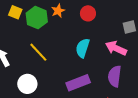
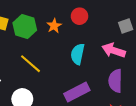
orange star: (58, 11) -> (54, 26), moved

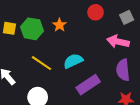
red circle: (79, 16) -> (96, 12), moved
cyan semicircle: (78, 54) -> (73, 61), moved, turned 60

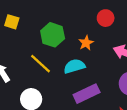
orange star: (59, 25) -> (86, 43), moved
green hexagon: (32, 29) -> (53, 35), moved

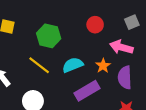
red circle: (106, 18) -> (95, 25), moved
orange star: (86, 43) -> (103, 66), moved

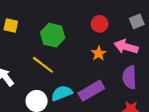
cyan semicircle: (73, 65) -> (62, 93), moved
orange star: (103, 66) -> (99, 53), moved

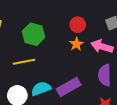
orange star: (99, 53) -> (76, 44), moved
yellow line: (43, 65) -> (24, 62), turned -50

